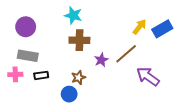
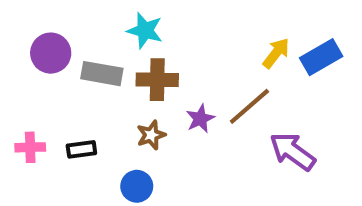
gray rectangle: (28, 56) -> (102, 74), moved
brown star: (78, 78) -> (151, 135), moved

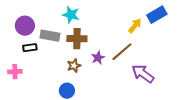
blue rectangle: (321, 57) -> (157, 15), moved
black rectangle: (81, 149) -> (30, 48), moved

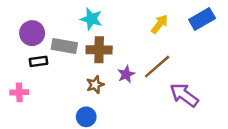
yellow arrow: (135, 26) -> (160, 24), moved

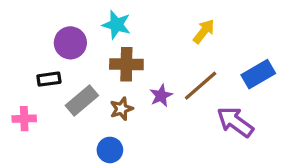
blue rectangle: (202, 19) -> (258, 74), moved
purple circle: (32, 33) -> (70, 43), moved
gray rectangle: (64, 46) -> (82, 101), moved, turned -50

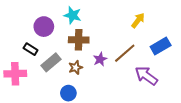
yellow arrow: (204, 31) -> (138, 20), moved
black rectangle: (49, 79) -> (31, 49), turned 40
pink cross: (24, 119) -> (15, 74), size x1.5

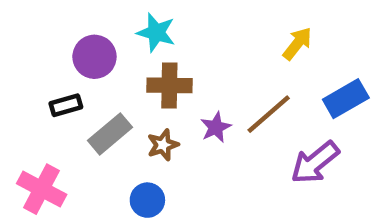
black rectangle: (31, 49) -> (66, 105), turned -48
pink cross: (15, 74) -> (42, 189), moved, turned 30
purple arrow: (146, 76) -> (315, 163), turned -75

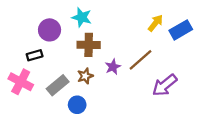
blue rectangle: (346, 99) -> (181, 30), moved
gray rectangle: (110, 134) -> (58, 85), moved
pink cross: (42, 189) -> (21, 82), moved

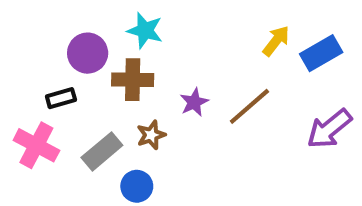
brown cross: (89, 45) -> (133, 80), moved
purple star: (113, 67) -> (194, 102), moved
purple arrow: (165, 85) -> (329, 129), moved

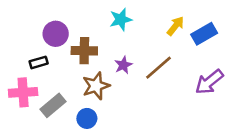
cyan star: (145, 31) -> (121, 19), moved, turned -30
brown star: (151, 135) -> (96, 86), size x1.5
pink cross: (36, 145) -> (23, 92), turned -32
gray rectangle: (102, 151) -> (53, 105), moved

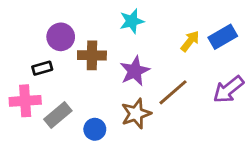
yellow arrow: (175, 26) -> (190, 41), moved
purple star: (123, 65) -> (135, 71), size x1.5
brown line: (159, 68) -> (173, 92), moved
brown star: (96, 86) -> (136, 114), moved

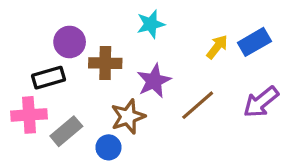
black rectangle: (42, 68) -> (48, 78), size x1.4
brown star: (136, 114) -> (128, 117), moved

